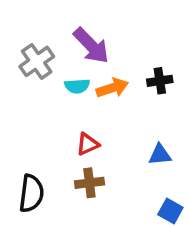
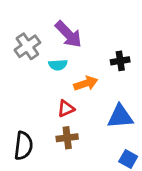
orange arrow: (112, 88) -> (86, 83), moved
blue triangle: (160, 155) -> (120, 117), size x1.5

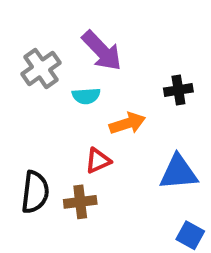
brown cross: (67, 138) -> (80, 202), moved
black semicircle: (23, 146) -> (35, 192), moved

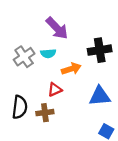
gray cross: (41, 68) -> (24, 57), moved
black cross: (178, 90) -> (100, 50), size x1.5

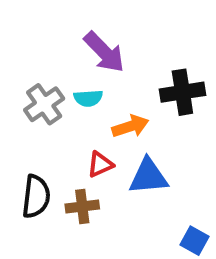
blue triangle: (100, 96) -> (148, 176), moved

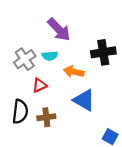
orange arrow: (130, 126) -> (74, 72), turned -150
red triangle: (100, 164) -> (40, 85), moved
blue triangle: (148, 176) -> (84, 100), turned 35

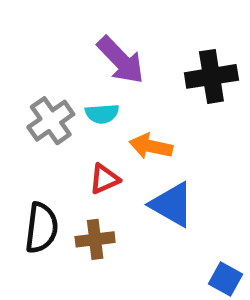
black cross: (103, 52) -> (211, 76), moved
red triangle: (40, 85) -> (104, 179), moved

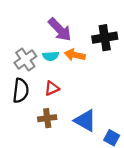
orange arrow: (151, 146) -> (75, 55), moved
blue triangle: (172, 205) -> (85, 121), moved
black semicircle: (41, 228) -> (21, 91), moved

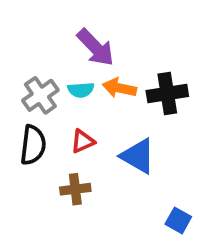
black cross: (105, 38) -> (167, 93), moved
blue triangle: (85, 121) -> (138, 156), moved

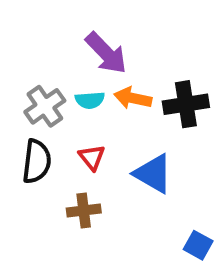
red triangle: (83, 141) -> (92, 157), turned -45

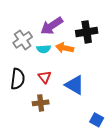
purple arrow: (106, 53) -> (52, 26), turned 100
black cross: (186, 104) -> (87, 32), moved
gray cross: (45, 106) -> (23, 40), moved

